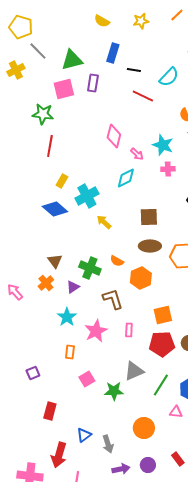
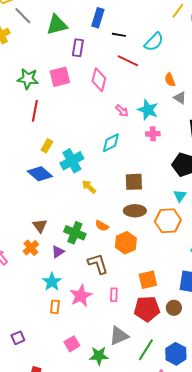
pink square: (64, 89) -> (60, 77), moved
pink diamond: (114, 136) -> (99, 80), moved
pink arrow: (137, 154) -> (122, 111), moved
orange rectangle: (70, 352) -> (55, 307), moved

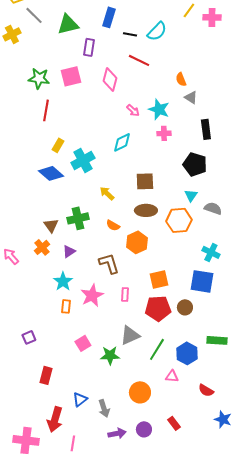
cyan semicircle: (154, 42) -> (157, 31), moved
yellow arrow: (89, 187) -> (107, 193), moved
green cross: (75, 233) -> (78, 218), moved, turned -35

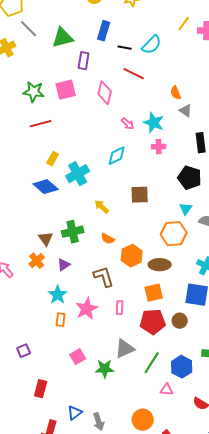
red line: (46, 110) -> (41, 124), turned 65
brown ellipse: (146, 210) -> (160, 265), moved
orange circle: (140, 392) -> (143, 420), moved

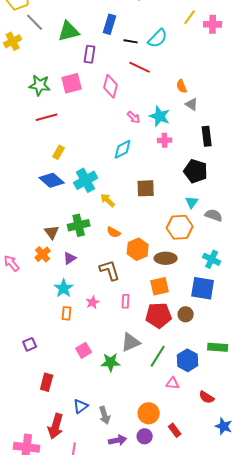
cyan cross: (78, 174) -> (86, 180), moved
pink star: (87, 309) -> (93, 302), size x0.6

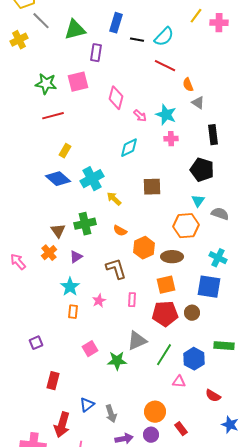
red line: (140, 67) -> (165, 66), moved
pink diamond: (111, 86) -> (116, 98), moved

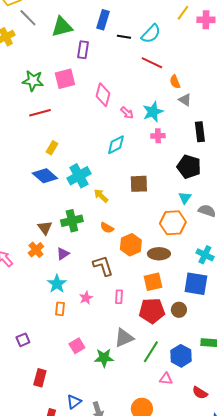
cyan star: (166, 115) -> (153, 112), turned 30

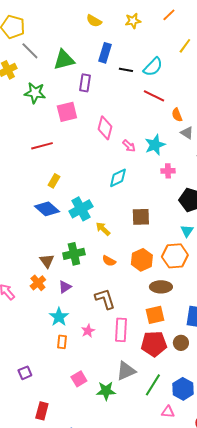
green star: (33, 81) -> (35, 93), moved
pink cross: (158, 136) -> (168, 171), moved
orange hexagon: (131, 245) -> (142, 260), moved
pink rectangle: (119, 297) -> (121, 330), size x1.6

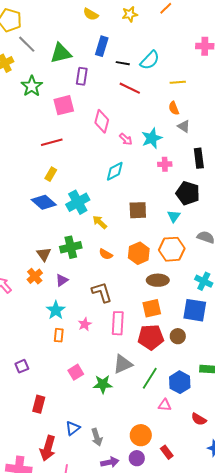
yellow line: (185, 46) -> (178, 82), moved, turned 49
green star: (35, 93) -> (32, 86), turned 30
red line: (154, 96) -> (130, 88), moved
red line: (42, 146) -> (52, 142), moved
cyan triangle: (187, 231) -> (174, 216), moved

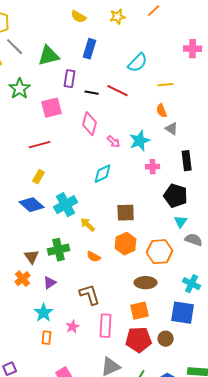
black line: (123, 63) -> (92, 93), moved
cyan triangle: (174, 216) -> (181, 222), moved
orange hexagon: (139, 253) -> (126, 244), moved

